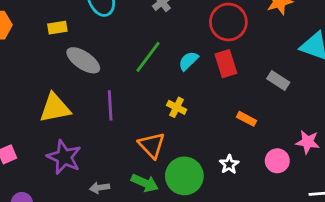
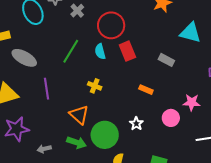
red circle: (228, 22) -> (111, 25), moved
cyan semicircle: (188, 61) -> (100, 51), turned -56
purple star: (64, 157) -> (17, 129), turned -30

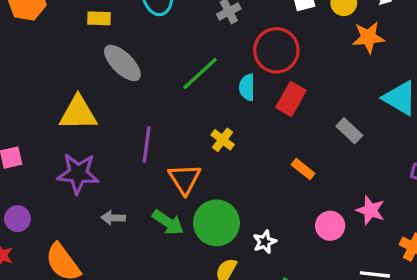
red rectangle: (127, 51) -> (291, 99), turned 36
purple line: (46, 89) -> (147, 145), moved
white star: (136, 124) -> (265, 242), moved

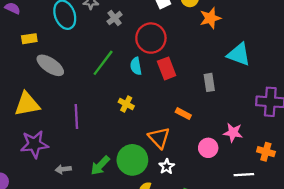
red rectangle: (291, 99) -> (167, 68), turned -40
gray rectangle: (349, 131) -> (209, 82), turned 48
orange triangle: (185, 179) -> (159, 138), moved
green arrow: (168, 222) -> (100, 166), turned 110

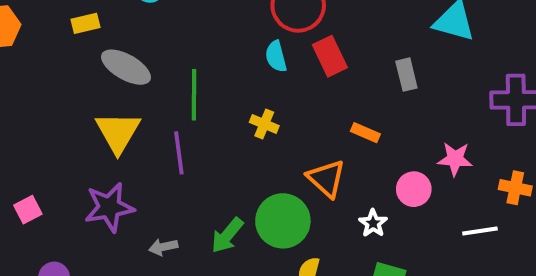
green line: (103, 63) -> (194, 95), moved, turned -32
yellow triangle: (27, 104) -> (118, 132), moved, turned -44
white star: (167, 167) -> (373, 223), moved

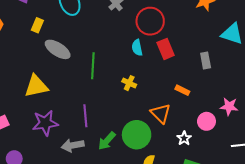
yellow rectangle: (85, 23) -> (37, 25), turned -56
yellow triangle: (118, 132) -> (36, 86), moved, turned 45
purple line: (179, 153) -> (85, 116), moved
gray arrow: (163, 247) -> (73, 145), size x1.5

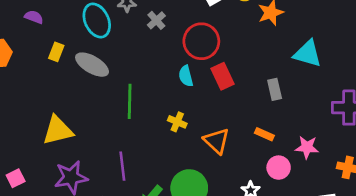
gray ellipse: (58, 49) -> (92, 65), moved
orange rectangle: (182, 90) -> (264, 134), moved
orange triangle: (161, 113) -> (217, 141), moved

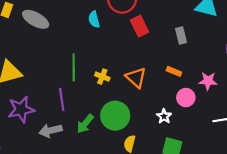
cyan semicircle: (186, 76) -> (94, 20), moved
green line: (130, 101) -> (74, 67), moved
yellow cross: (177, 122) -> (102, 77), moved

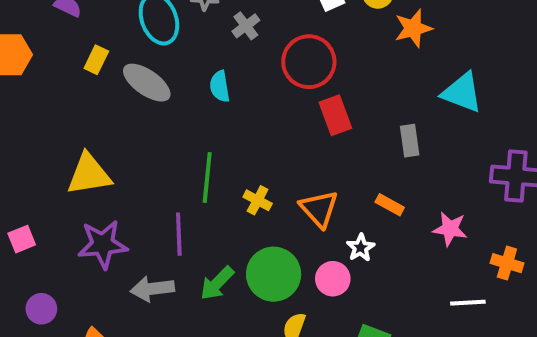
cyan semicircle: (94, 20) -> (220, 86), moved
pink circle: (186, 98) -> (333, 279), moved
white star: (164, 116) -> (361, 248), moved

